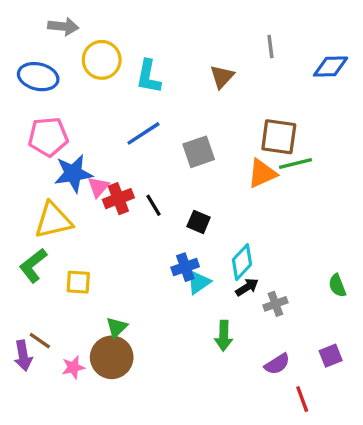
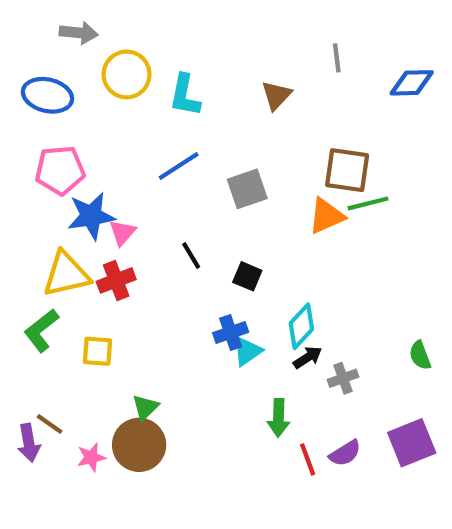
red cross: (118, 199) -> (116, 280), moved
purple square: (331, 356) -> (412, 443), size x1.6
red line: (302, 399) -> (308, 459), moved

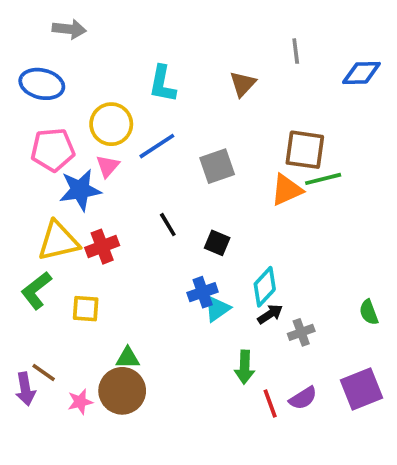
yellow circle: (127, 74) -> (111, 124), moved
pink triangle: (122, 233) -> (108, 166), moved
green triangle: (145, 407) -> (128, 358), turned 45

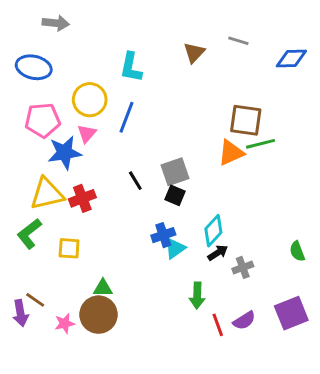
gray line: (296, 51) -> (238, 41), turned -66
brown triangle: (243, 84) -> (194, 53), moved
blue line: (157, 146) -> (126, 117), turned -36
gray square: (217, 166) -> (175, 172), moved

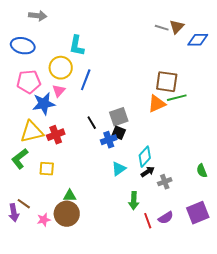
brown triangle: (194, 53) -> (177, 27), moved
cyan L-shape: (131, 67) -> (77, 46), moved
blue cross: (163, 235) -> (109, 140), moved

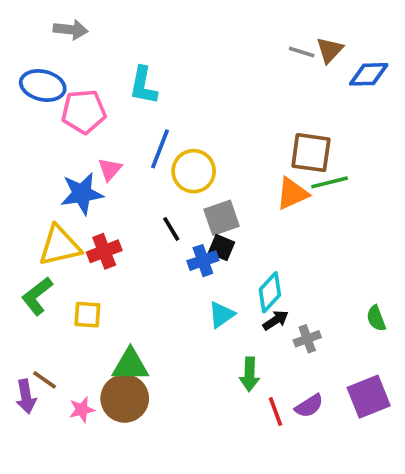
yellow circle: (61, 68) -> (194, 171), moved
pink pentagon: (29, 82) -> (84, 112), moved
green triangle: (70, 196) -> (130, 365), size x1.5

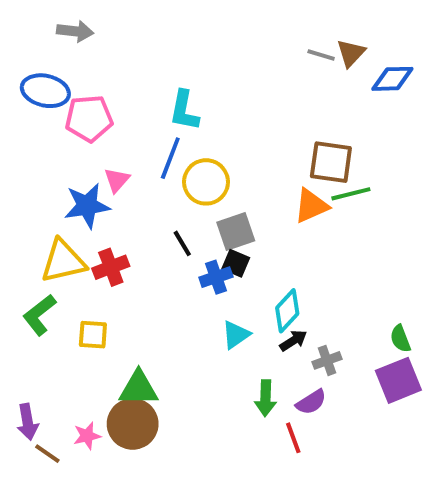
cyan L-shape: (143, 86) -> (184, 111), moved
brown line: (45, 380) -> (47, 454), moved
purple square: (369, 397) -> (398, 380), moved
purple semicircle: (309, 406) -> (311, 402), moved

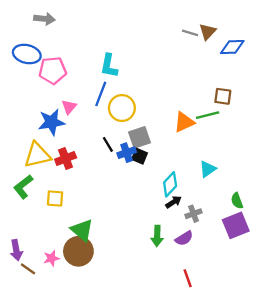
brown square: (331, 162) -> (223, 96), moved, size x0.7
blue cross: (216, 277) -> (127, 153), moved
cyan triangle: (236, 335) -> (208, 169), moved
green triangle: (139, 388) -> (82, 230), turned 40
red line: (293, 438) -> (188, 278), moved

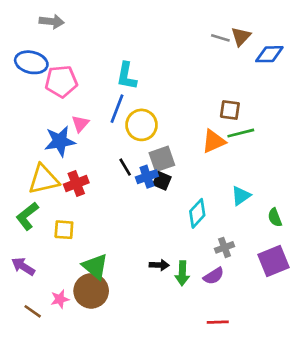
brown square: (223, 96) -> (230, 110), moved
green semicircle: (237, 201) -> (275, 217), moved
black arrow: (174, 202) -> (159, 265), moved, turned 35
purple arrow: (16, 250) -> (23, 266), moved, turned 132
red line: (188, 278) -> (218, 322), turned -72

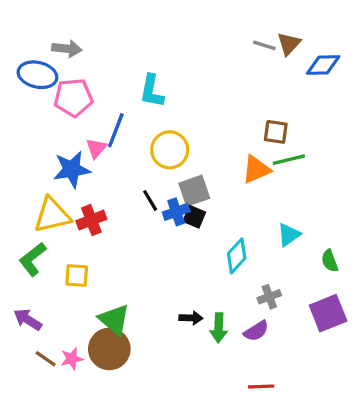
gray arrow: (52, 22) -> (67, 49), moved
blue line: (117, 109) -> (116, 130), moved
brown line: (33, 311) -> (46, 359), moved

